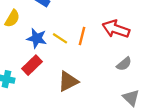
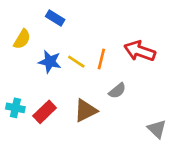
gray semicircle: (124, 64) -> (117, 91), moved
red rectangle: (32, 65) -> (45, 112), moved

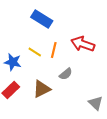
blue rectangle: (55, 18) -> (42, 19), moved, size x1.5
blue star: (50, 62) -> (13, 62), moved

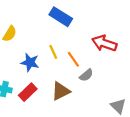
orange line: (54, 50) -> (73, 59), moved, turned -49
yellow line: (35, 52) -> (53, 52), turned 32

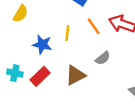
yellow line: (53, 52) -> (67, 33), turned 32
orange line: (73, 59) -> (94, 26), moved

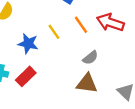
yellow line: (67, 33) -> (54, 32), turned -42
brown triangle: (75, 75) -> (87, 83), moved, turned 35

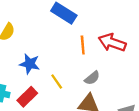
orange line: (81, 25) -> (83, 45), turned 30
yellow line: (54, 32) -> (57, 82), moved

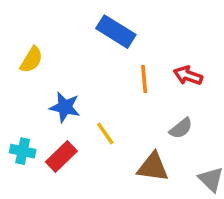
red arrow: (112, 43) -> (188, 76), size x0.7
gray semicircle: (92, 78) -> (181, 128), moved

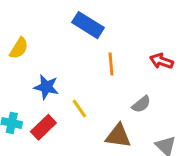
red arrow: (188, 76) -> (161, 61), moved

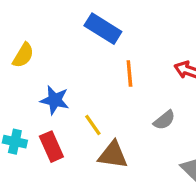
red rectangle: (43, 127) -> (51, 147), turned -70
brown triangle: (118, 136) -> (113, 155), moved

